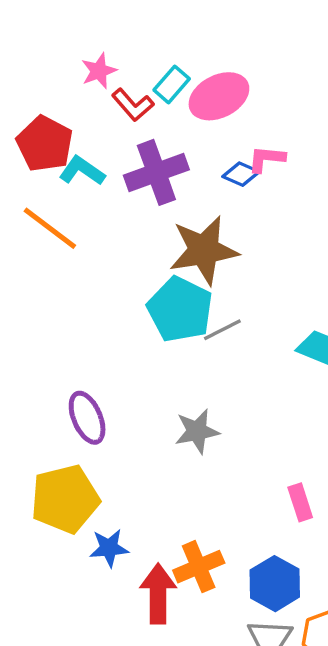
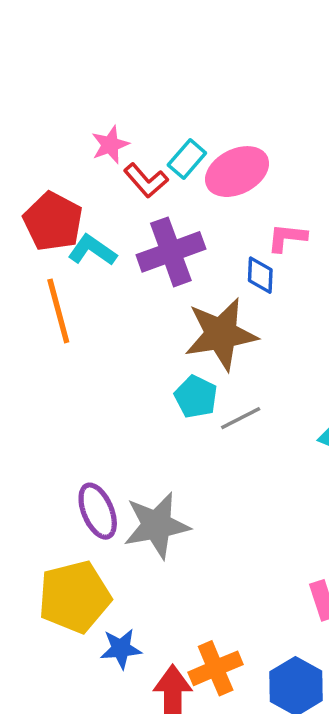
blue diamond: (241, 174) -> (260, 275), moved, turned 69
orange line: (50, 228) -> (58, 311), turned 38
cyan pentagon: (180, 309) -> (196, 397), size x0.6
gray star: (197, 431) -> (157, 525), moved, size x1.4

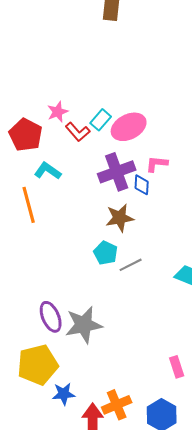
red pentagon: (53, 222) -> (26, 135), moved
purple cross: (171, 252) -> (117, 172), moved
brown star: (221, 334) -> (120, 218), size x0.7

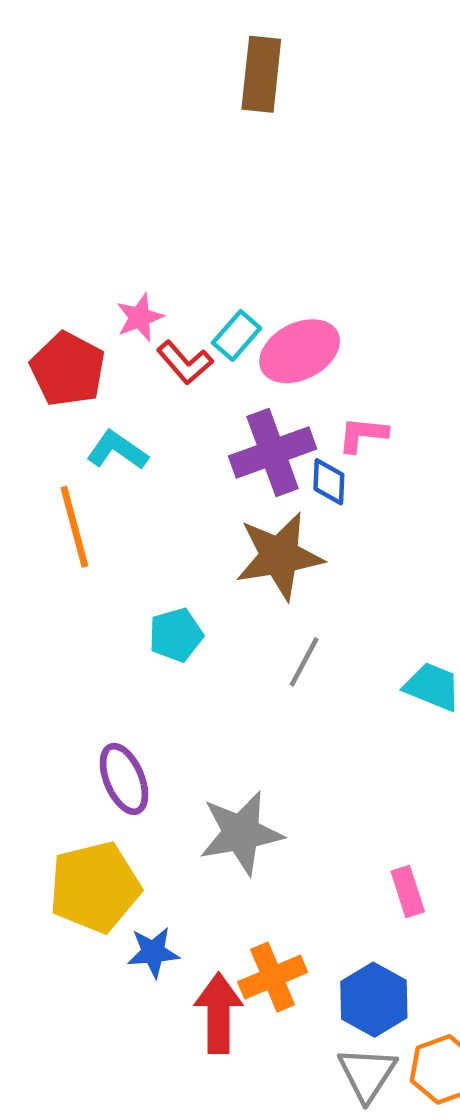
brown star: (120, 218) -> (279, 556), size x1.4
cyan pentagon: (106, 253) -> (176, 635), moved, turned 30
gray line: (131, 265) -> (304, 662), turned -35
gray star: (84, 325) -> (241, 833), moved

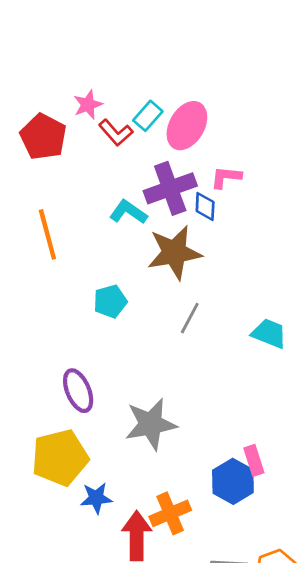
pink ellipse: (300, 351) -> (187, 126), turned -33
cyan L-shape: (117, 450) -> (128, 212), moved
blue hexagon: (374, 1000) -> (233, 481), moved

